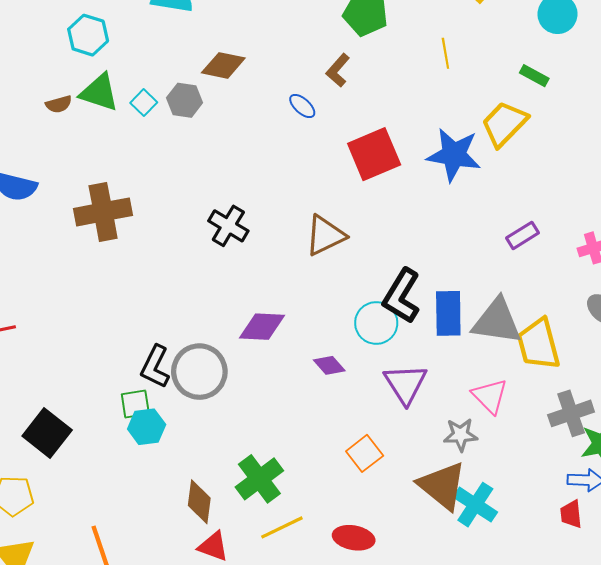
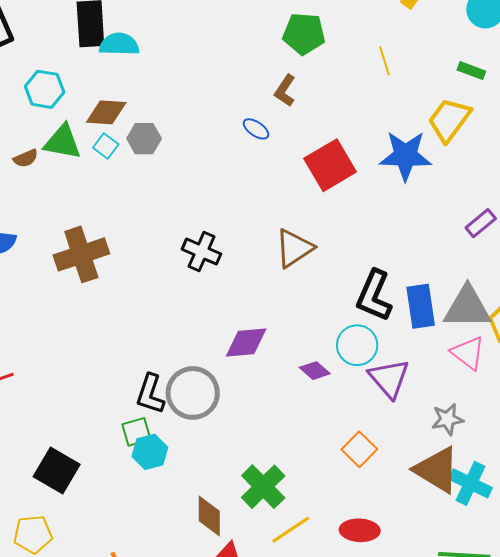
brown diamond: (223, 65) -> (106, 112), moved
cyan circle: (376, 323) -> (357, 345), moved
pink triangle: (490, 396) -> (468, 353), moved

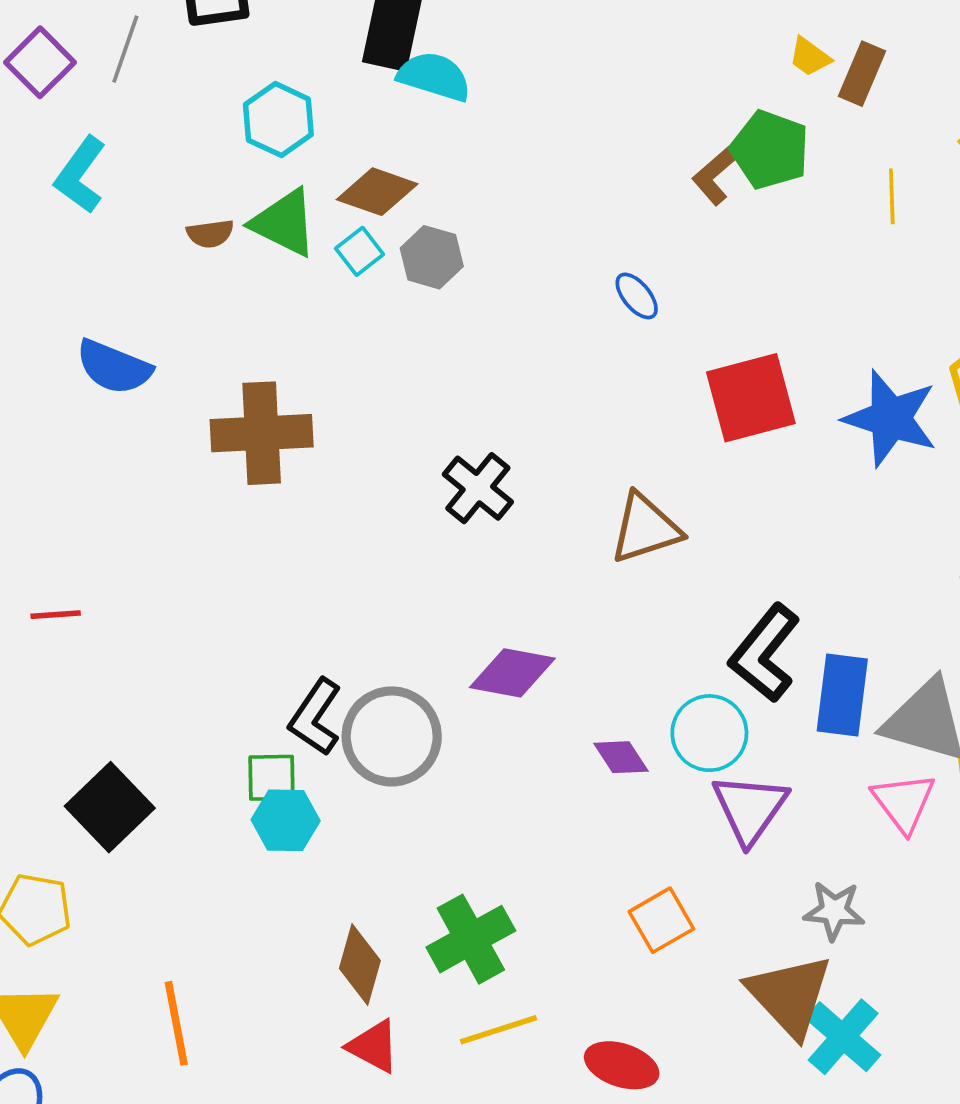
yellow line: (385, 61) -> (892, 196), moved
brown L-shape: (285, 91) -> (715, 176), moved

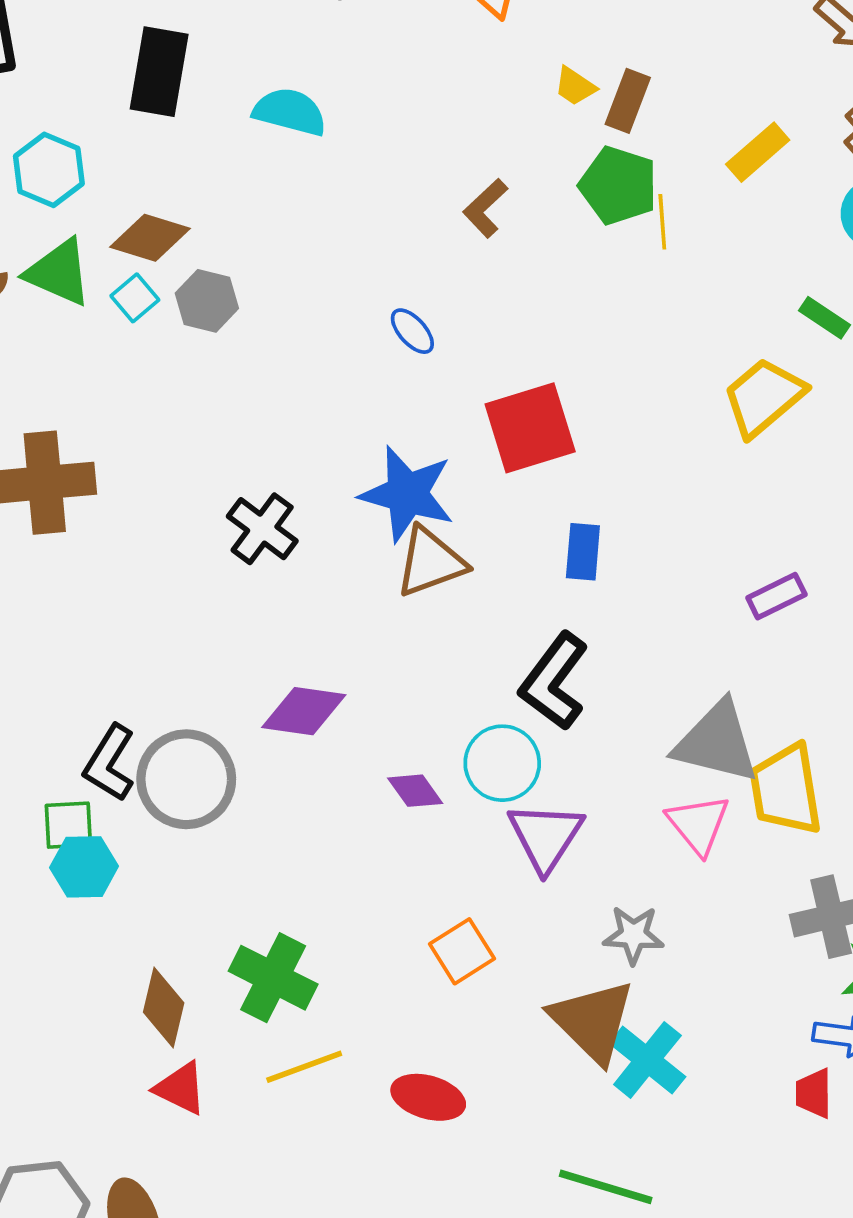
cyan semicircle: (434, 76) -> (290, 112), moved
green pentagon: (770, 150) -> (618, 185), moved
blue star: (890, 418) -> (407, 494), moved
blue rectangle: (842, 695) -> (583, 552), moved, size x0.7
green cross: (471, 939) -> (273, 978), turned -32

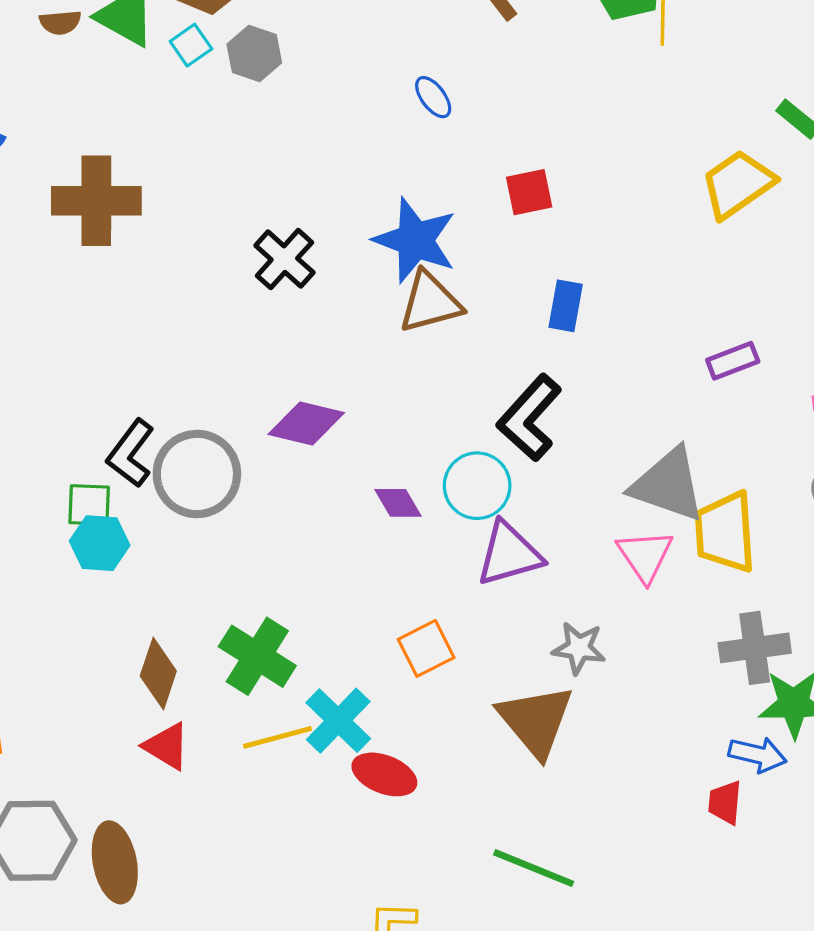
red square: (530, 428) -> (529, 192), size x0.6
purple triangle: (546, 836) -> (509, 554), turned 36
cyan cross: (647, 1060) -> (338, 721), moved

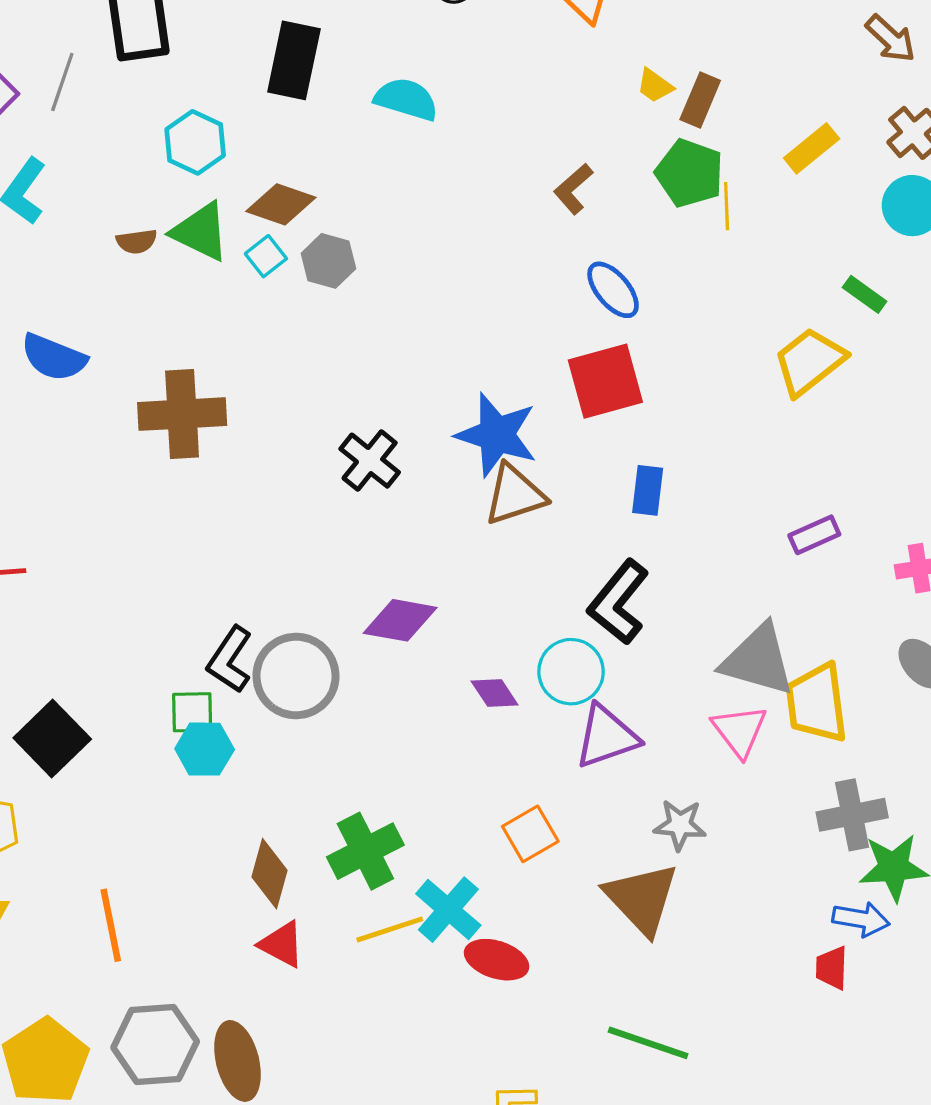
blue ellipse: (433, 97) -> (613, 290), moved, size x1.4
red square: (529, 192) -> (605, 381), size x1.6
green cross: (257, 656) -> (365, 851), turned 34

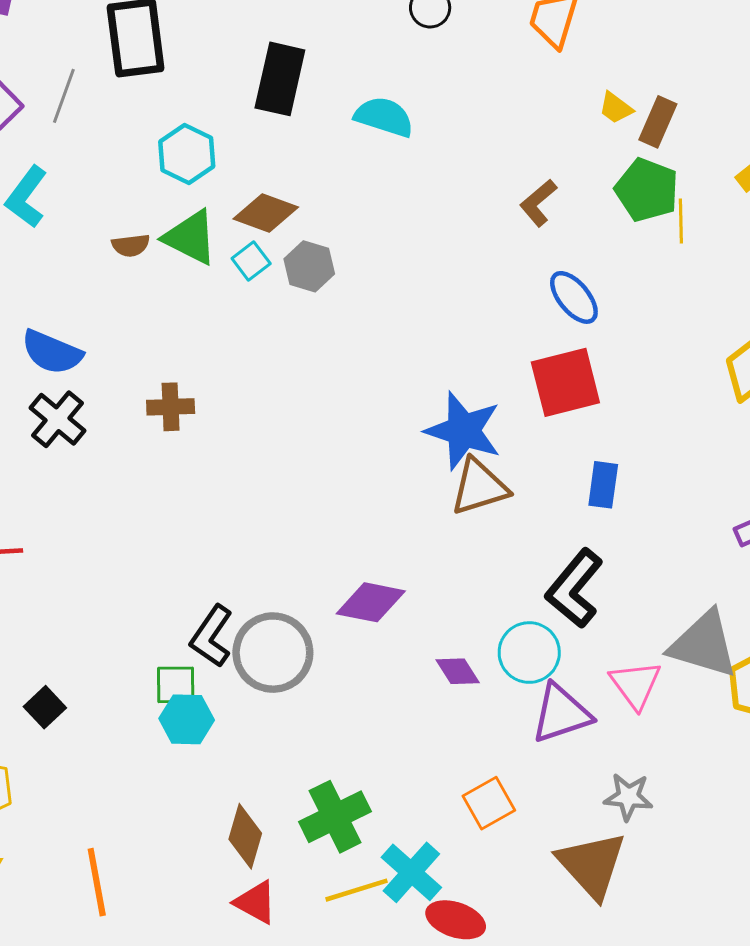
brown cross: (182, 414) -> (171, 407), size x0.6
black cross: (370, 461) -> (58, 419), moved
pink triangle: (740, 731) -> (636, 685), moved
black square: (52, 738) -> (45, 707), size x0.6

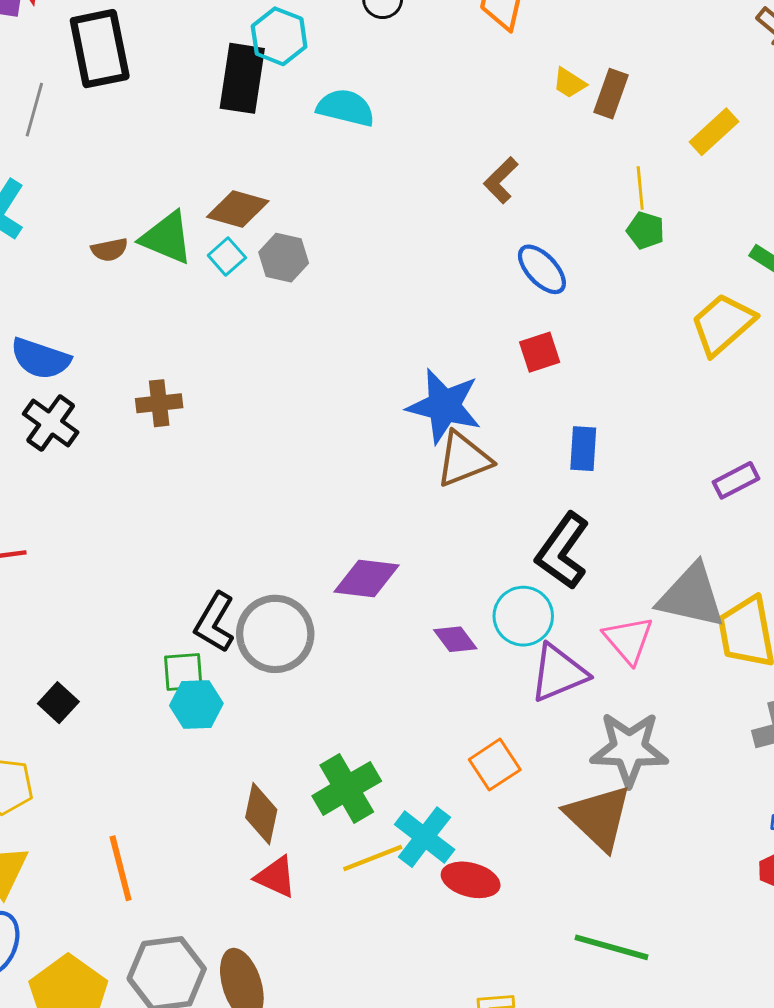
cyan hexagon: (187, 154) -> (279, 36), moved
green pentagon: (647, 190) -> (646, 230), moved, size x0.6
red square: (565, 382) -> (540, 352), size x0.6
gray star: (628, 797) -> (629, 749), size x1.6

